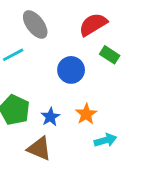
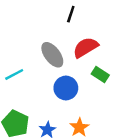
gray ellipse: (35, 24) -> (52, 55), moved

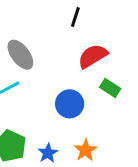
gray ellipse: (52, 55) -> (20, 55), moved

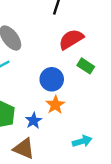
orange star: (86, 150) -> (55, 105), moved

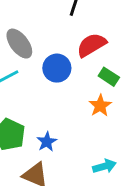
blue circle: (52, 79) -> (57, 68), moved
orange star: (55, 105) -> (100, 106), moved

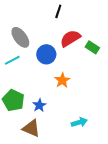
green rectangle: (109, 77) -> (92, 47), moved
orange star: (100, 106) -> (62, 80), moved

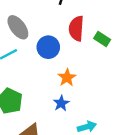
red semicircle: (70, 38) -> (76, 28), turned -55
blue star: (39, 105) -> (61, 103), moved

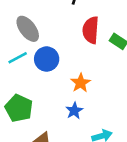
blue circle: (48, 47) -> (47, 59), moved

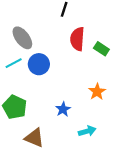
orange star: (81, 83) -> (97, 92), moved

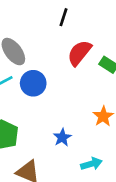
red semicircle: (77, 39) -> (79, 53), turned 35

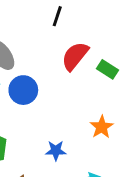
blue star: (62, 137) -> (56, 151), turned 30

